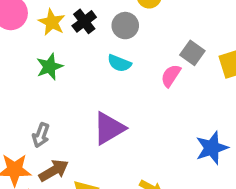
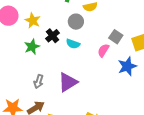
black cross: (84, 21) -> (52, 36), moved
gray arrow: (41, 135) -> (39, 82), moved
blue star: (212, 148) -> (127, 66), moved

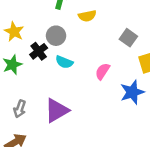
gray circle: (76, 22) -> (56, 36), moved
gray square: (116, 37) -> (128, 38), moved

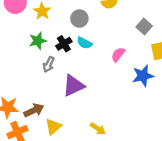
black cross: (39, 51) -> (64, 44), moved
gray arrow: (20, 109) -> (49, 64), moved

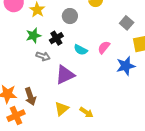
cyan semicircle: (85, 43) -> (81, 50), moved
gray arrow: (49, 64) -> (43, 56), turned -96
brown arrow: (34, 110) -> (30, 97), turned 96
yellow triangle: (53, 127) -> (62, 109), moved

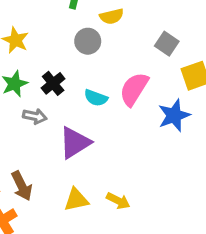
gray circle: (70, 16) -> (88, 41), moved
pink semicircle: (104, 47) -> (134, 89), size x1.5
yellow triangle: (62, 109) -> (76, 200), turned 35

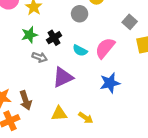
blue star: (174, 115) -> (110, 83), moved

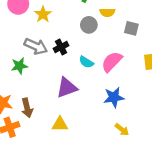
gray square: (130, 22) -> (131, 28), moved, turned -32
green star: (29, 35) -> (19, 66), moved
gray arrow: (40, 57) -> (36, 46), moved, size x1.5
yellow arrow: (86, 118) -> (122, 130), moved

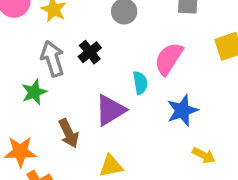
gray arrow: (36, 46) -> (52, 59), turned -120
cyan semicircle: (86, 62) -> (140, 83), moved, turned -120
brown arrow: (27, 108) -> (69, 133), moved

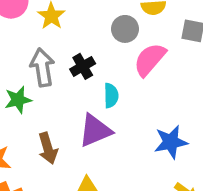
pink semicircle: (169, 59) -> (150, 59), moved
cyan semicircle: (140, 83) -> (111, 96), moved

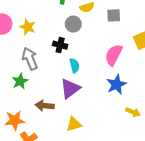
pink semicircle: (150, 59) -> (114, 55), moved
black cross: (83, 66) -> (60, 45), moved, turned -32
brown arrow: (48, 148) -> (45, 106), turned 126

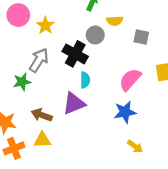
black cross: (60, 45) -> (75, 54), size x1.5
gray arrow: (30, 59) -> (39, 60), turned 40
yellow triangle: (74, 124) -> (42, 140), moved

